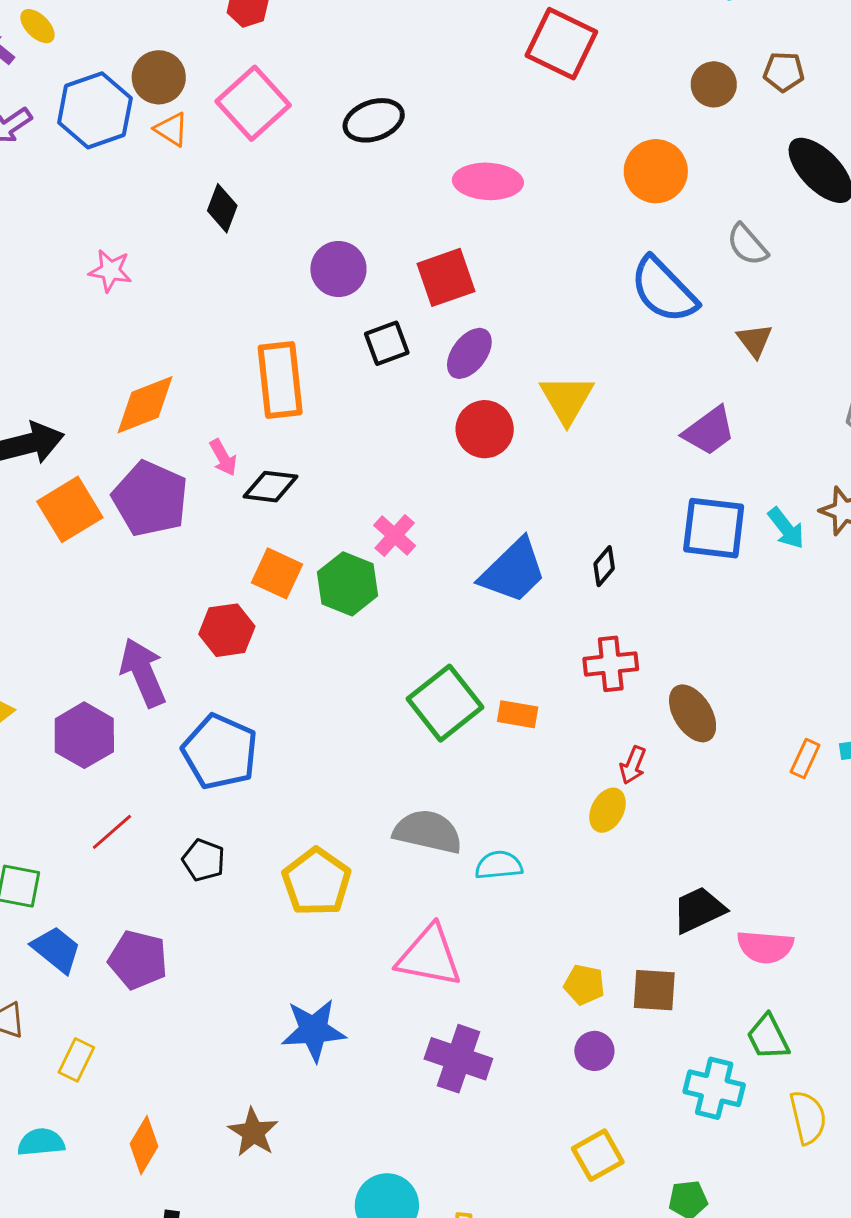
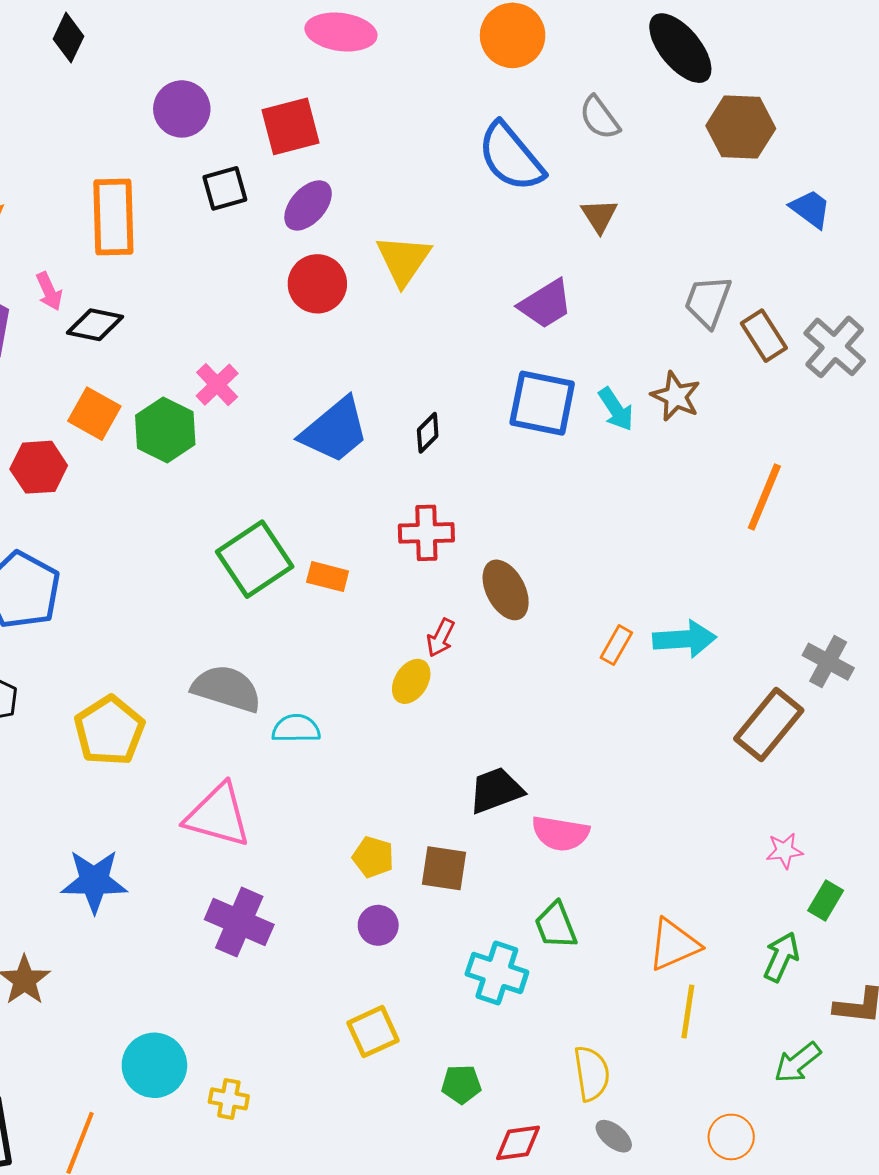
yellow semicircle: (808, 1117) -> (592, 1073), moved

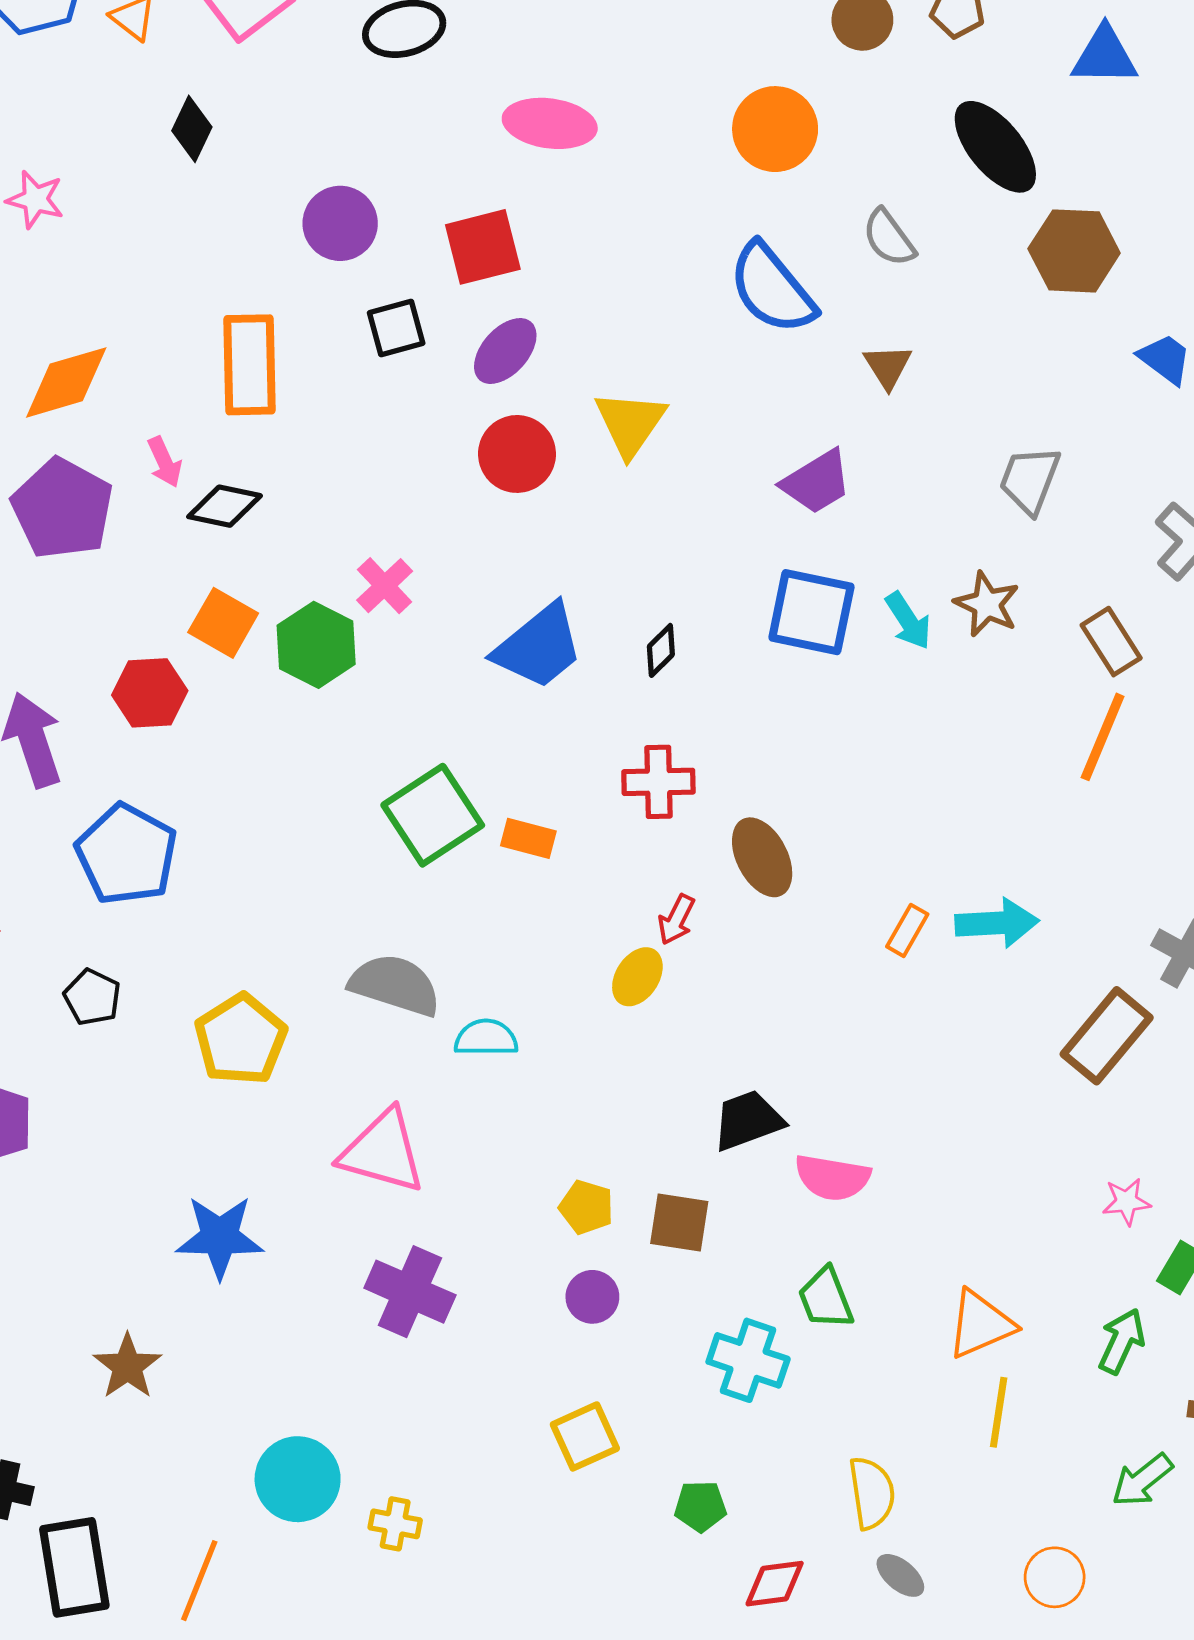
brown rectangle: (764, 336) -> (1111, 642), moved

